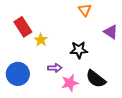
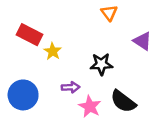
red rectangle: (23, 27) -> (29, 35), turned -30
pink star: (70, 83) -> (90, 107), turned -30

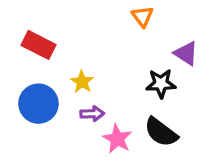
yellow star: (53, 51) -> (82, 82), moved
black star: (101, 64) -> (161, 83), moved
blue circle: (23, 95) -> (38, 104), moved

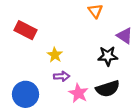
blue circle: (38, 104) -> (26, 94), moved
black semicircle: (161, 132) -> (108, 89), turned -55

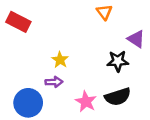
red rectangle: (26, 30) -> (18, 22), moved
purple arrow: (62, 76) -> (54, 82), moved

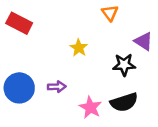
yellow star: (60, 60) -> (79, 48), moved
blue circle: (28, 103) -> (19, 88), moved

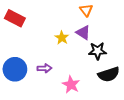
purple triangle: (144, 41) -> (83, 33), moved
black semicircle: (124, 102) -> (109, 74), moved

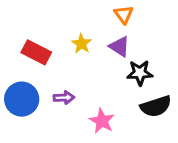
red rectangle: (15, 18) -> (36, 52), moved
yellow star: (62, 38) -> (81, 44), moved

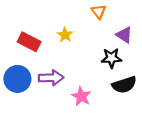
purple triangle: (119, 47) -> (124, 35), moved
purple arrow: (64, 98) -> (51, 78), size x1.5

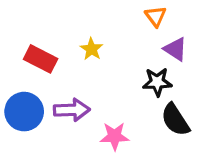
orange triangle: (99, 12) -> (156, 16), moved
black semicircle: (124, 85) -> (175, 120), turned 75
pink star: (81, 96) -> (115, 136), turned -30

